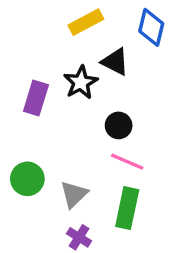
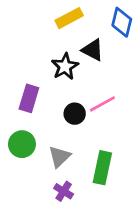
purple rectangle: (36, 98) -> (29, 98), moved
black circle: (119, 125) -> (75, 114), moved
pink line: (127, 162) -> (102, 104), moved, turned -52

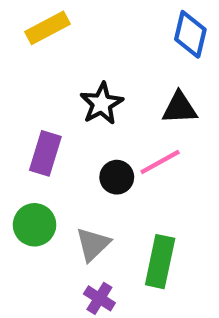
yellow rectangle: (69, 18) -> (48, 28), moved
black triangle: (93, 50) -> (180, 108), moved, turned -30

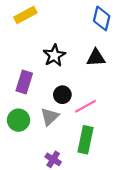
pink line: (160, 162) -> (85, 106), moved
gray triangle: (93, 244) -> (50, 117), moved

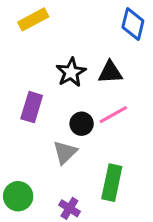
black triangle: (96, 58) -> (110, 72), moved
pink line: (85, 106) -> (113, 115), moved
green circle: (18, 120) -> (18, 196), moved

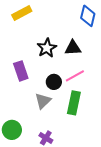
purple rectangle: (32, 107) -> (21, 71), turned -36
green rectangle: (112, 183) -> (74, 103), moved

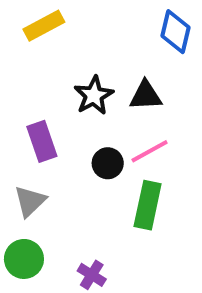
gray triangle: (43, 101) -> (30, 201), moved

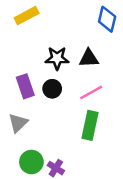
black star: (94, 95) -> (57, 58), turned 30
black circle: (108, 163) -> (52, 89), moved
green circle: (24, 259) -> (31, 162), moved

